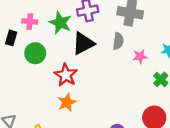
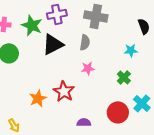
pink star: (140, 56) -> (88, 68), moved
red star: (66, 75) -> (64, 91), moved

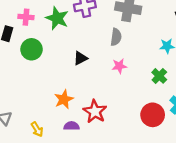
black triangle: (53, 44) -> (80, 58), moved, size x0.6
red star: (64, 91) -> (95, 112), moved
purple semicircle: (84, 122) -> (72, 126), moved

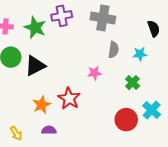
gray semicircle: (116, 37) -> (113, 50), moved
black triangle: (80, 58) -> (35, 66), moved, size x1.5
red star: (95, 112) -> (69, 98), moved

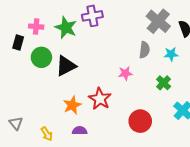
gray cross: (103, 18) -> (158, 21), moved, turned 30
red circle: (126, 120) -> (140, 121), moved

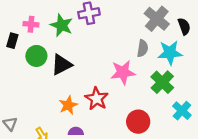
cyan star: (171, 54) -> (170, 53), size x1.6
pink star: (125, 73) -> (123, 72), size x1.6
green cross: (164, 83) -> (162, 82), size x1.5

